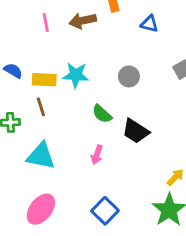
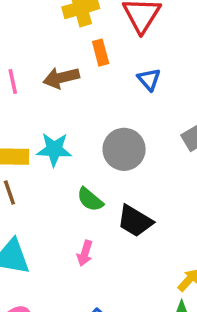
blue triangle: (149, 24) -> (149, 79), turned 36
gray circle: (129, 76) -> (124, 149), size x1.5

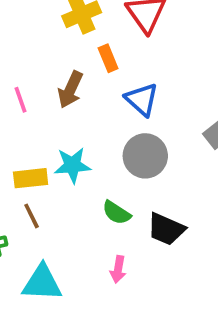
brown arrow: (61, 78) -> (70, 90), turned -44
blue triangle: (149, 79) -> (142, 99), moved, size x1.4

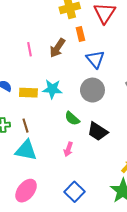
brown line: (32, 216) -> (26, 126), moved

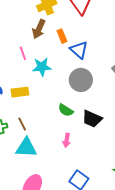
orange rectangle: (80, 34) -> (62, 36), moved
brown arrow: (57, 48) -> (39, 29), moved
pink line: (29, 49) -> (23, 53), moved
cyan star: (52, 89) -> (42, 67), moved

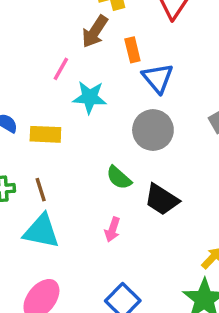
pink line: (23, 53) -> (61, 69), turned 40

